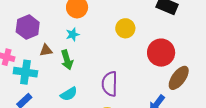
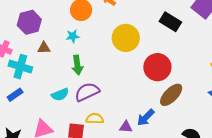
yellow circle: (125, 28) -> (126, 38), size x1.4
green arrow: (67, 60) -> (77, 65), moved
purple semicircle: (110, 84) -> (87, 92), moved, turned 55

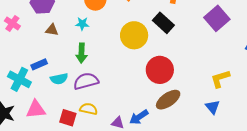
black rectangle: (170, 22) -> (163, 23), moved
cyan cross: (20, 67) -> (19, 79), moved
blue rectangle: (15, 95) -> (39, 64), moved

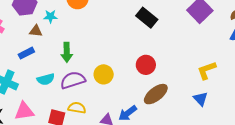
cyan star: (82, 24) -> (50, 16), moved
yellow circle: (134, 35) -> (104, 74), moved, size x0.7
blue rectangle: (39, 64) -> (26, 53), moved
red circle: (160, 70) -> (146, 65), size x0.7

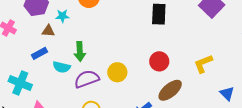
black rectangle: (147, 18) -> (159, 14), turned 55
yellow L-shape: (207, 70) -> (203, 64), moved
cyan semicircle: (46, 79) -> (62, 67), moved, turned 30
blue triangle: (201, 99) -> (227, 94), moved

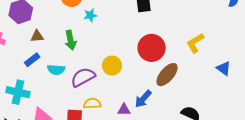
cyan star: (62, 16) -> (90, 15), moved
green arrow: (80, 51) -> (71, 40), moved
red circle: (159, 61) -> (152, 48), size x1.4

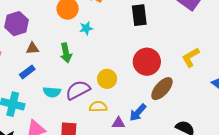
cyan semicircle: (56, 70) -> (52, 92), moved
yellow semicircle: (92, 103) -> (98, 107), moved

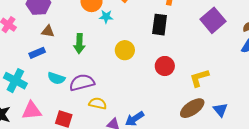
cyan star: (86, 28) -> (106, 17), moved
red circle: (147, 62) -> (165, 66), moved, size x0.7
yellow circle: (107, 79) -> (125, 50), moved
brown ellipse: (162, 89) -> (192, 108), moved

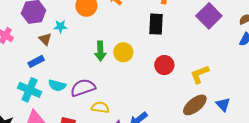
cyan star: (106, 17) -> (60, 26), moved
brown triangle: (48, 31) -> (45, 39), turned 40
green arrow: (79, 44) -> (100, 51), moved
cyan cross: (15, 81) -> (30, 90), moved

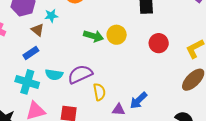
green arrow: (100, 51) -> (94, 36), turned -66
yellow semicircle: (100, 107) -> (99, 92), turned 78

